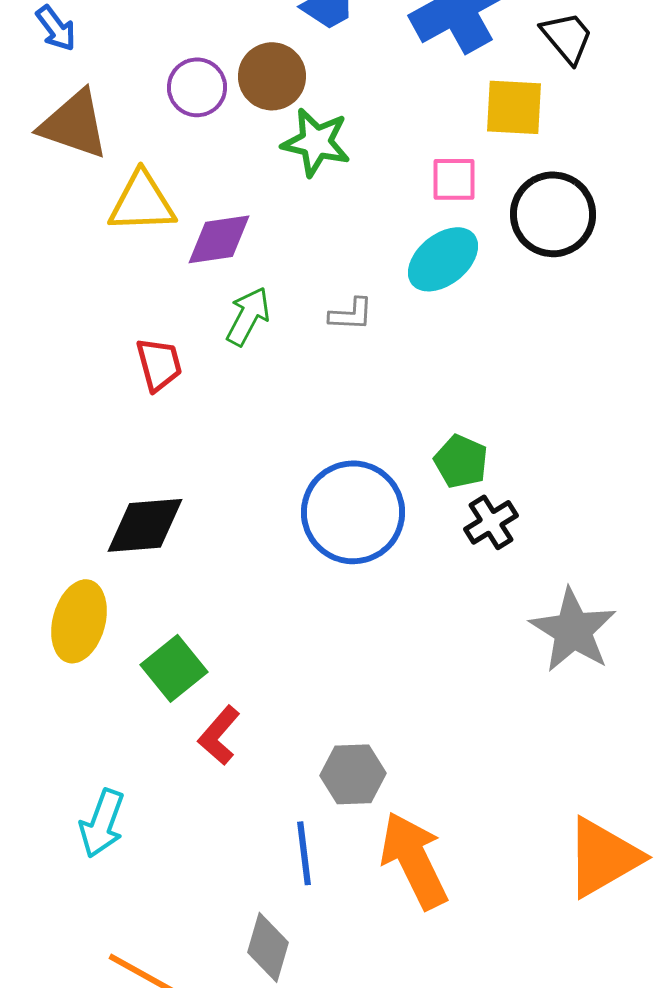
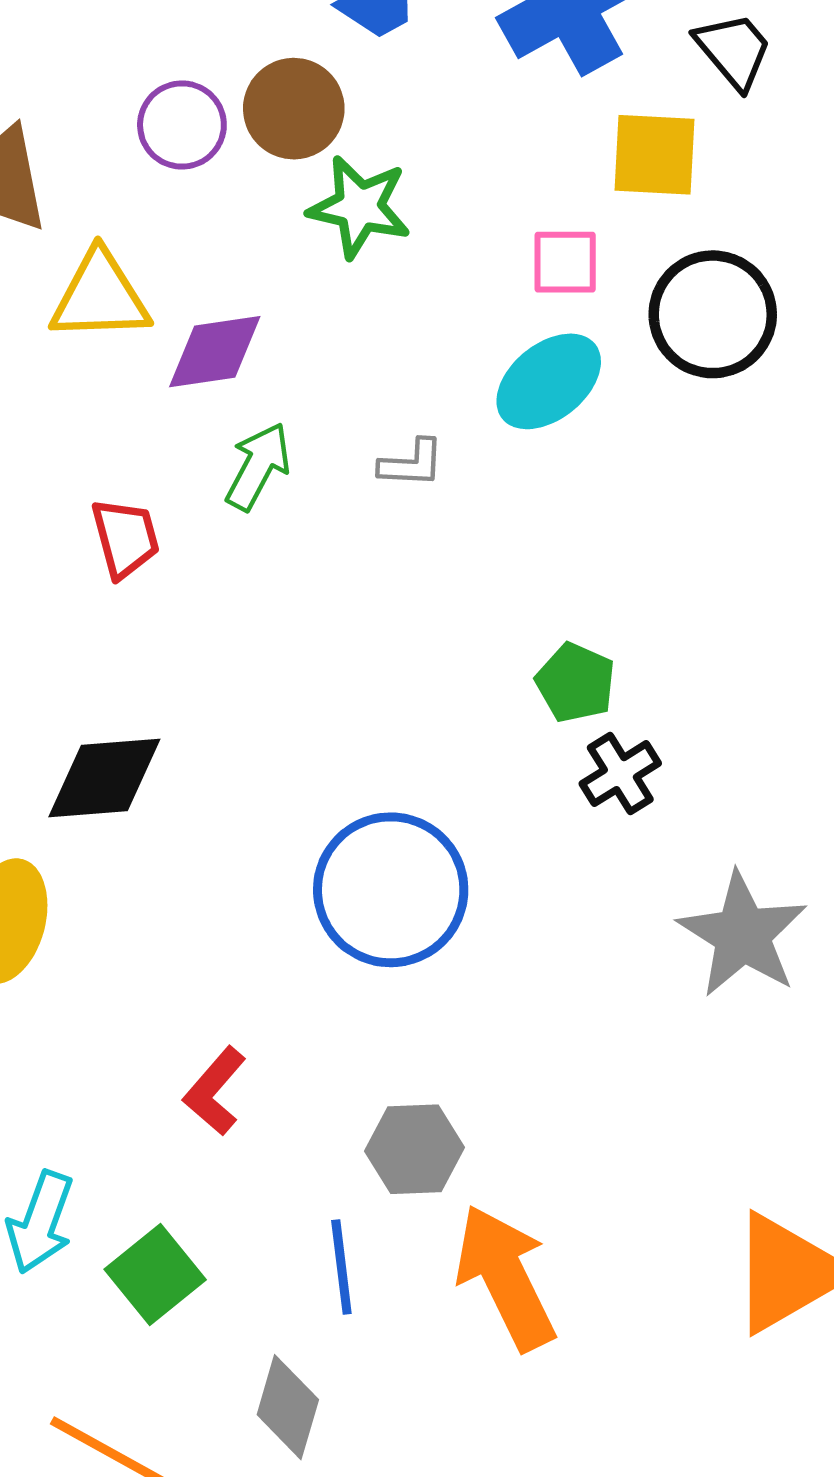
blue circle: (353, 512) -> (391, 890), moved
green square: (174, 668) -> (155, 1274), moved

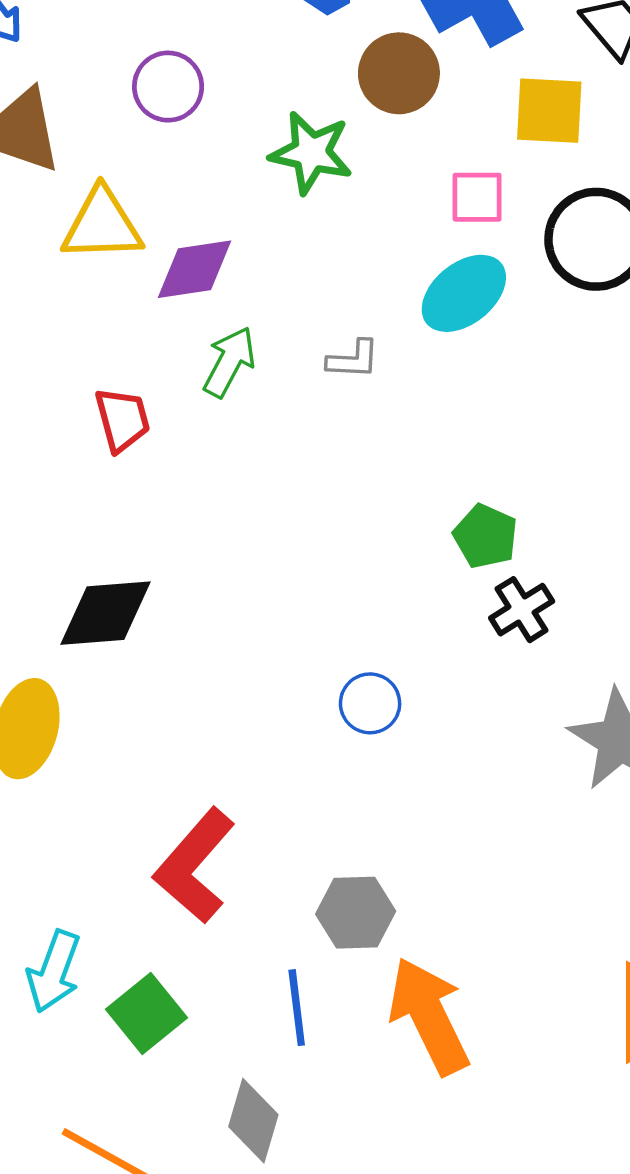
brown circle: (294, 109) -> (399, 73), moved
blue circle: (391, 890) -> (370, 703), moved, size x0.5
red L-shape: (215, 1091) -> (195, 866), size x1.6

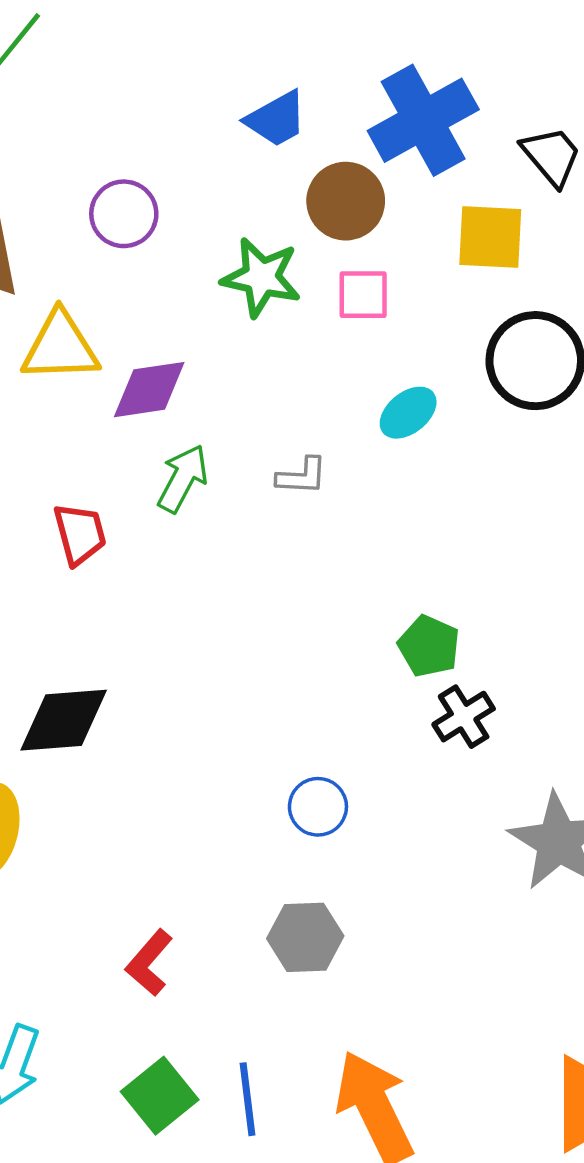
pink square: (477, 197) -> (363, 295), moved
cyan ellipse: (464, 293) -> (408, 413), size x0.7
red L-shape: (195, 866) -> (149, 963), size x0.6
gray hexagon: (356, 913) -> (305, 937), moved
green square: (146, 1014) -> (160, 1096), moved

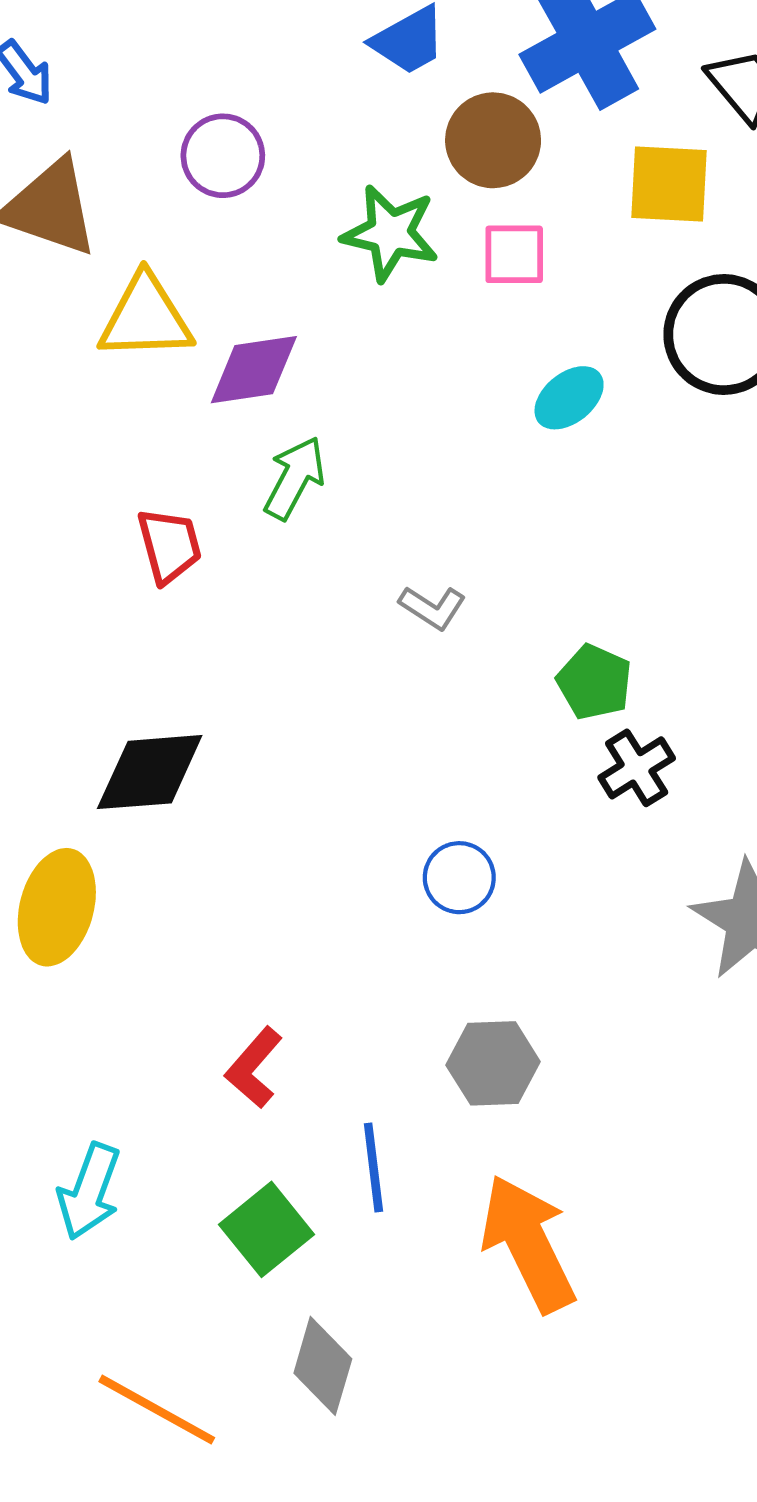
gray L-shape: (302, 476) -> (433, 607), moved, turned 30
gray hexagon: (305, 937) -> (493, 1063), moved
blue line: (247, 1099) -> (373, 1168), moved

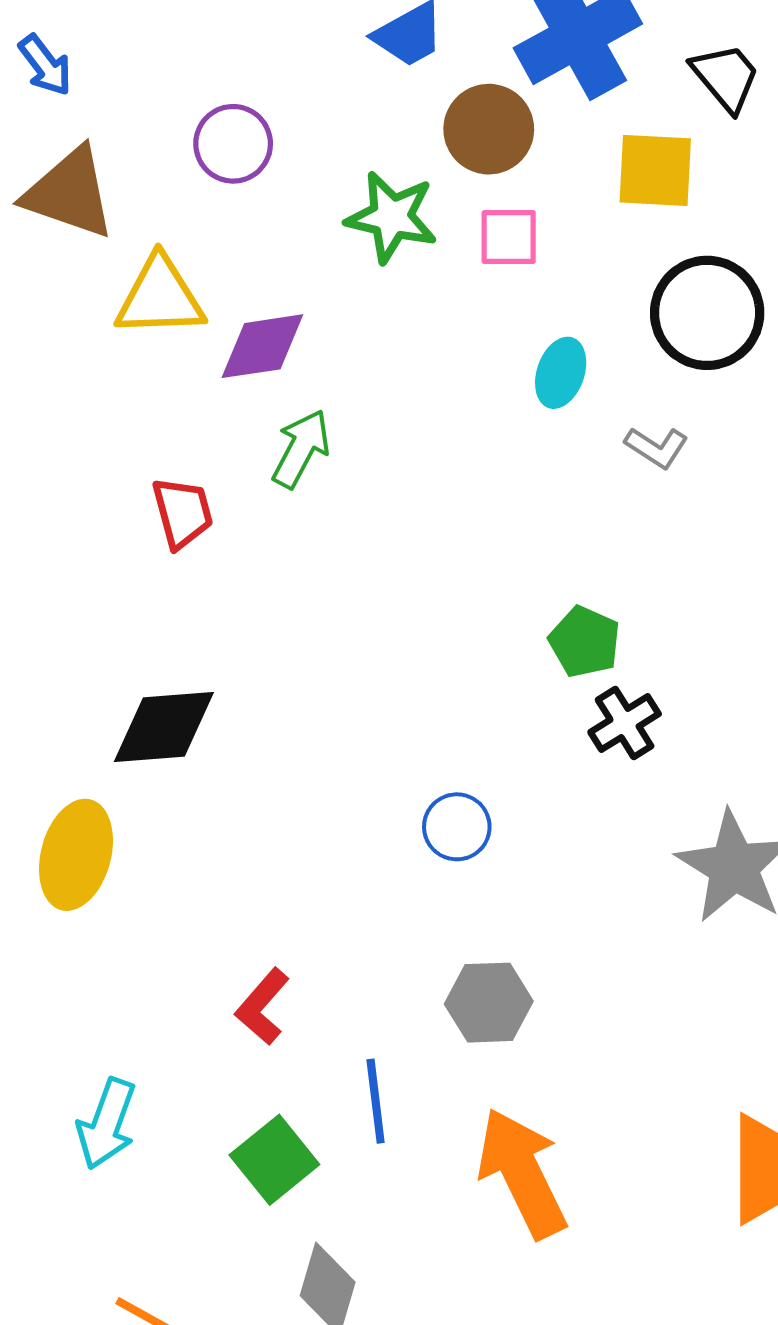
cyan ellipse: (569, 398) -> (561, 373), turned -32
gray L-shape: (433, 607) -> (657, 447), moved

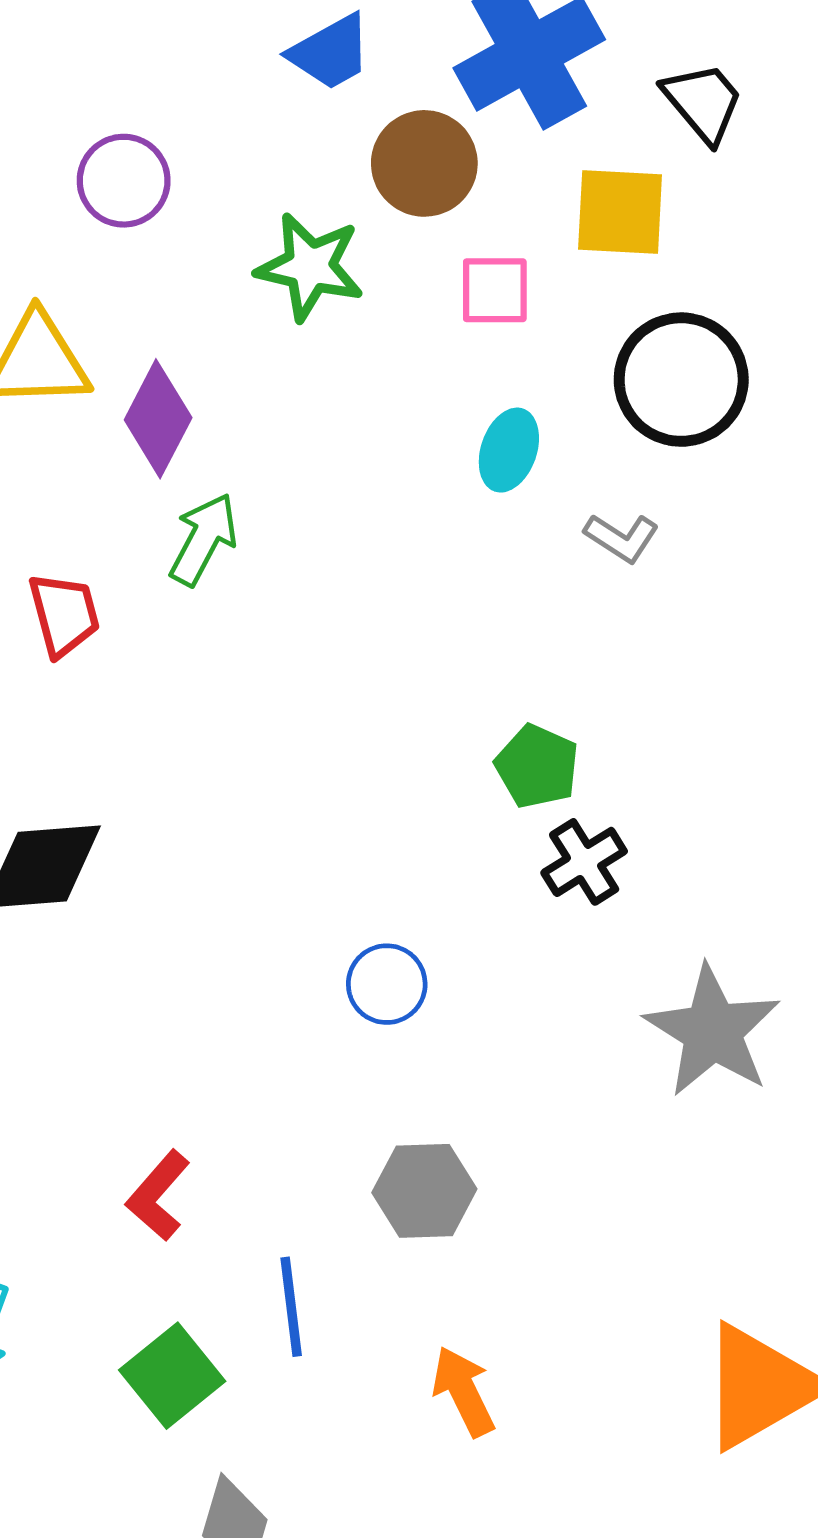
pink square: (509, 237) -> (495, 290), moved
purple diamond: (262, 346) -> (158, 419), turned -54
orange arrow: (522, 1173) -> (463, 1391), size x0.6

